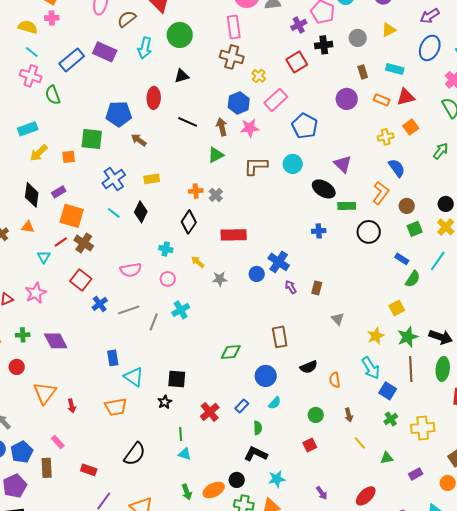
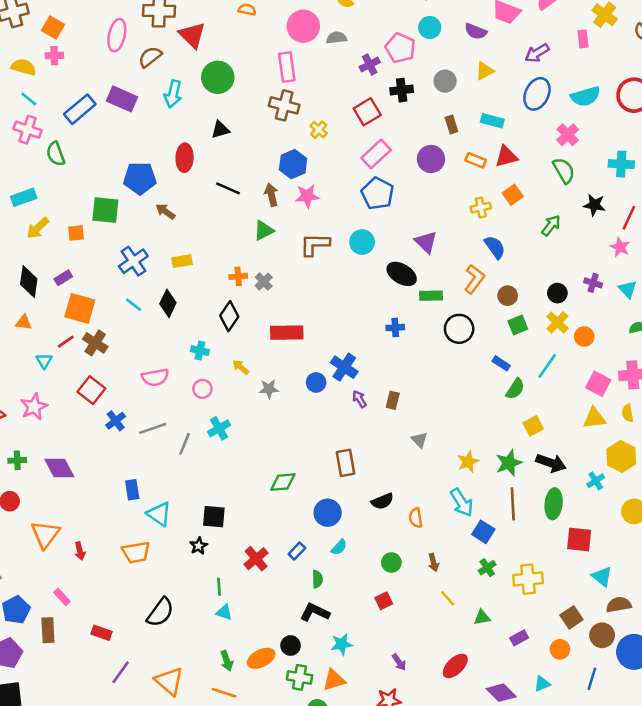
pink rectangle: (276, 100) -> (376, 154), moved
yellow square: (397, 308) -> (533, 426), moved

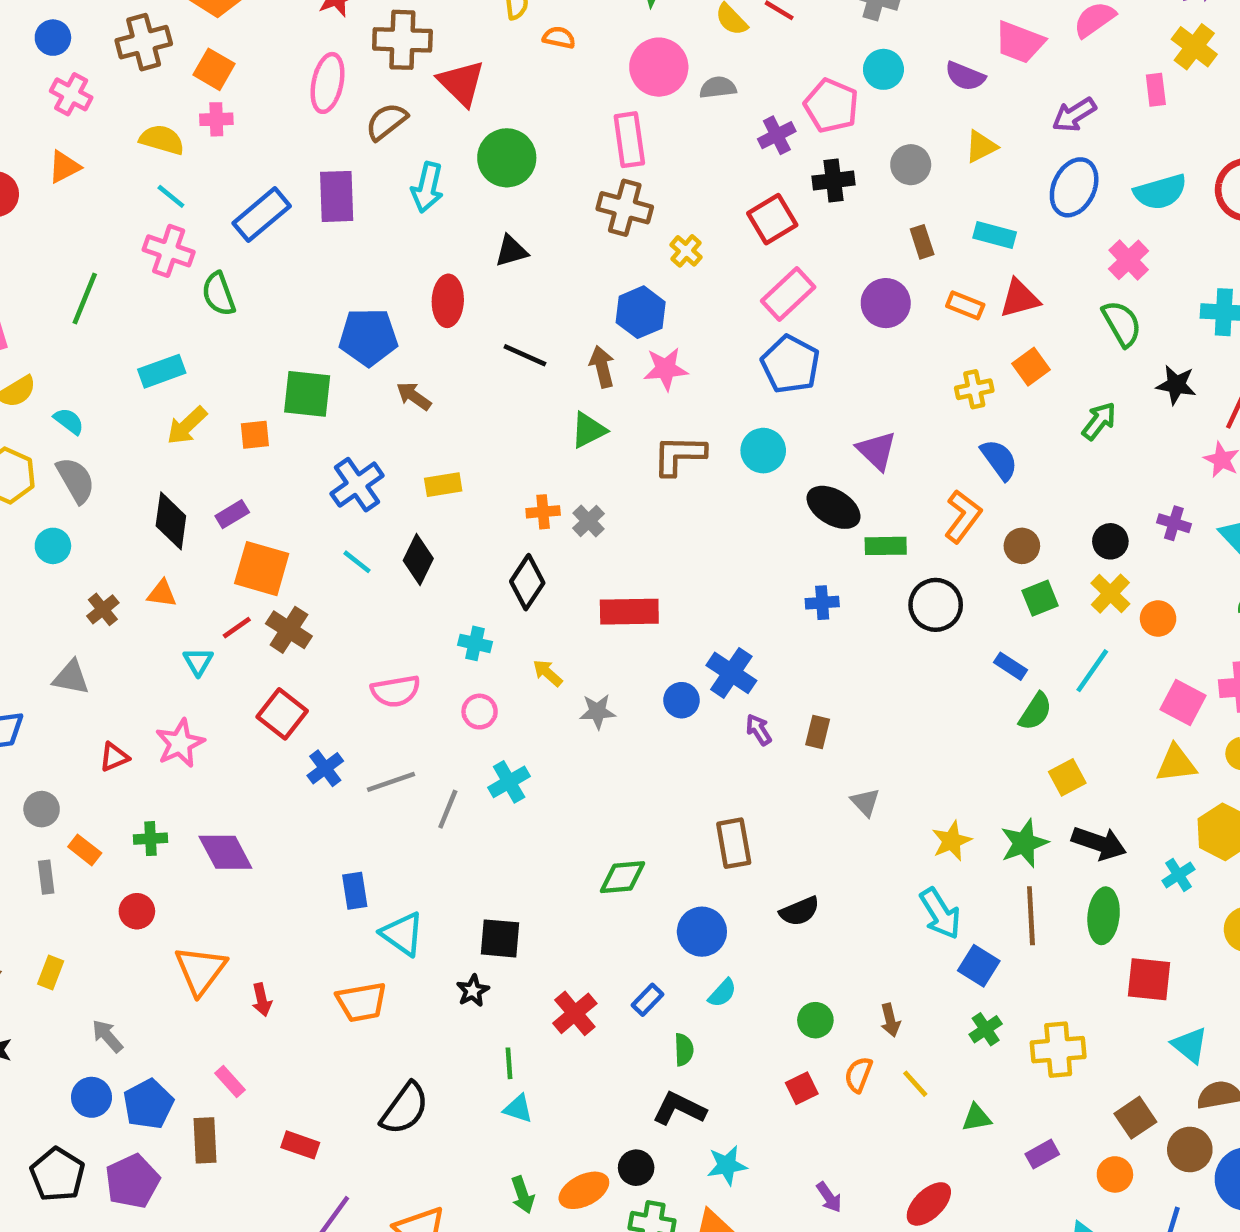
purple rectangle: (122, 99) -> (337, 196), turned 64
orange semicircle: (416, 518) -> (858, 1075), moved, turned 30

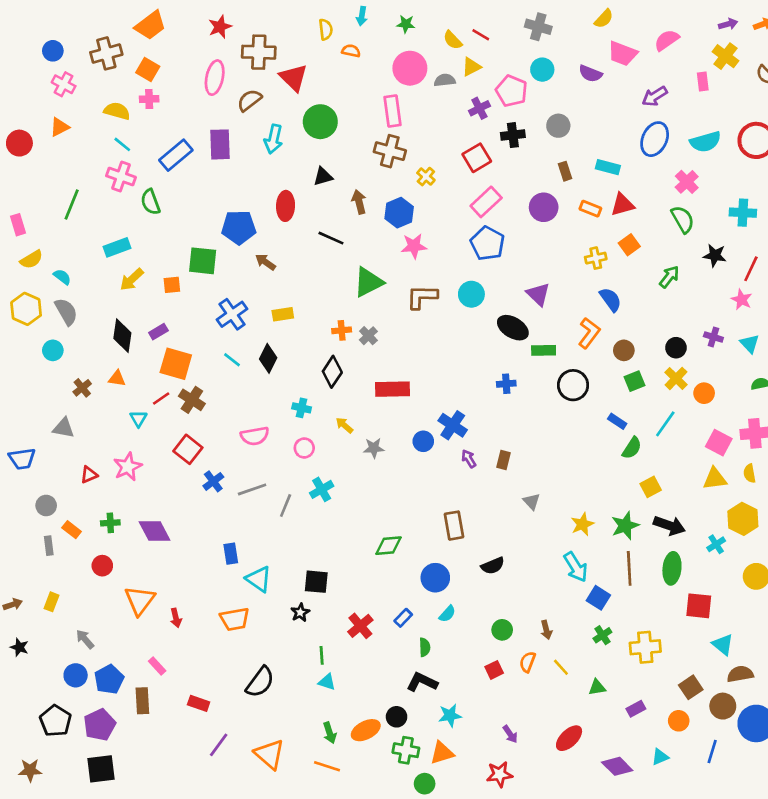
yellow triangle: (981, 147) -> (471, 67), moved
brown arrow: (602, 367) -> (359, 202), moved
green triangle: (588, 430) -> (368, 282), size x1.4

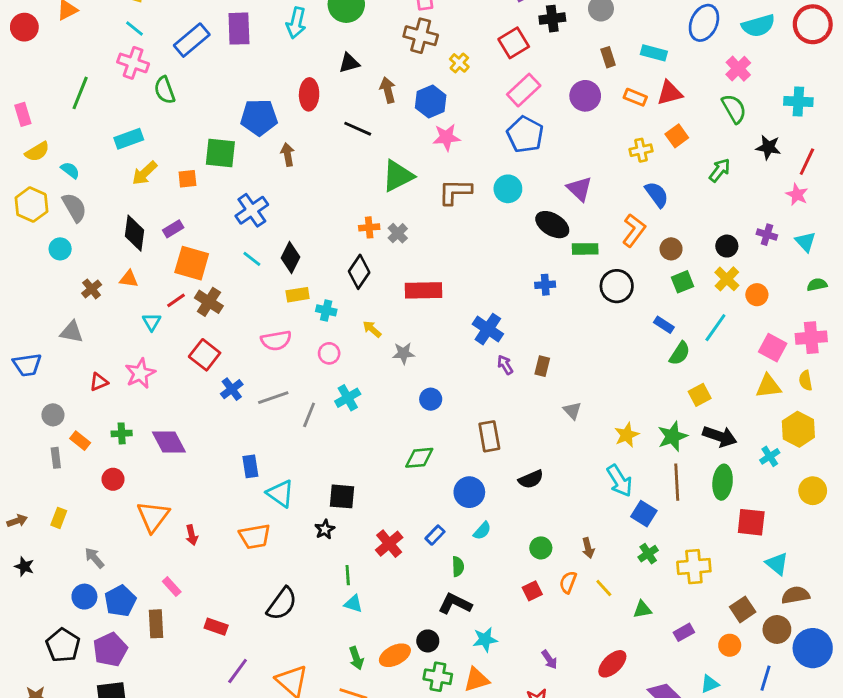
brown arrow: (265, 262) -> (288, 154), turned 45
yellow rectangle: (283, 314) -> (298, 295), moved
blue circle: (423, 441) -> (431, 399), moved

